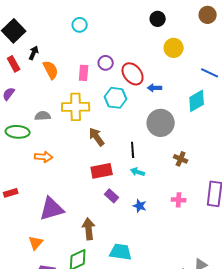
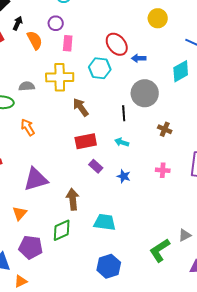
purple circle: (106, 63) -> (56, 23), moved
black line: (133, 150) -> (124, 113), moved
orange arrow: (44, 157) -> (28, 127), turned -126

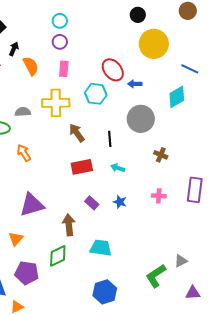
yellow circle: (158, 18) -> (154, 44), size x1.5
purple circle: (56, 23) -> (60, 42), moved
black line: (124, 113) -> (110, 139), moved
purple rectangle: (96, 166) -> (92, 203), moved

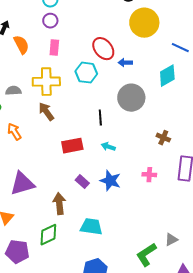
brown arrow: (77, 133) -> (46, 112), moved
brown cross: (161, 155) -> (163, 138), moved
blue star: (120, 202) -> (110, 181), size x1.5

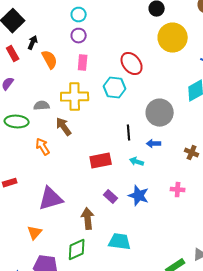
blue arrow: (125, 63) -> (154, 144), moved
brown arrow: (46, 112) -> (64, 127), moved

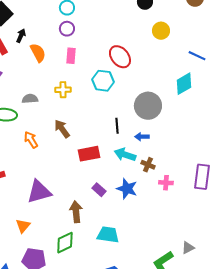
yellow circle: (173, 38) -> (161, 31), size x0.6
yellow cross: (75, 97) -> (63, 90), size x0.6
brown arrow: (64, 127) -> (62, 129), moved
brown cross: (192, 153) -> (148, 165), moved
cyan arrow: (137, 162) -> (125, 155), size x1.5

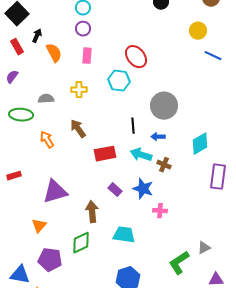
yellow circle: (161, 31) -> (198, 31), moved
cyan diamond: (184, 84) -> (200, 144), moved
pink cross: (166, 183) -> (160, 211), moved

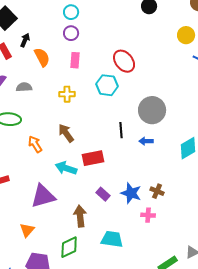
gray semicircle: (46, 99) -> (24, 87), moved
cyan arrow: (141, 155) -> (66, 168), moved
brown cross: (164, 165) -> (157, 191), moved

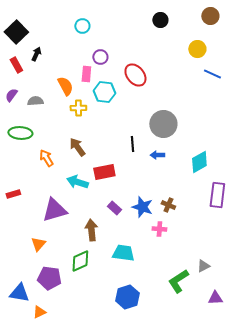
purple circle: (71, 33) -> (100, 57), moved
orange semicircle: (42, 57) -> (65, 86), moved
cyan hexagon: (107, 85) -> (104, 92), moved

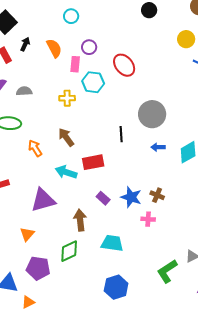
orange semicircle: (65, 86) -> (54, 48), moved
blue arrow: (157, 155) -> (158, 147), moved

